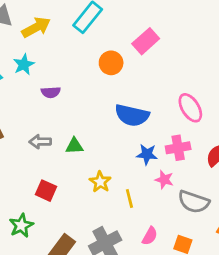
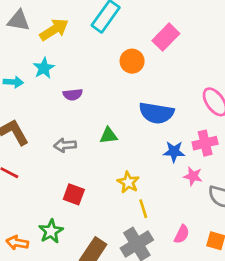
green triangle: (74, 146) -> (109, 136), moved
yellow line: (129, 199) -> (143, 209), moved

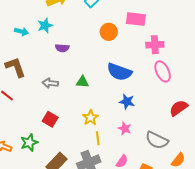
pink rectangle: (166, 37) -> (136, 19), turned 42
pink cross: (205, 143) -> (155, 45), moved
pink star: (193, 176) -> (125, 128), moved

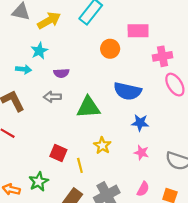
cyan arrow: (21, 32) -> (24, 69), moved
green triangle: (82, 82) -> (88, 107), size x1.6
gray arrow: (50, 83) -> (52, 97), moved
yellow line: (98, 138) -> (80, 165), moved

